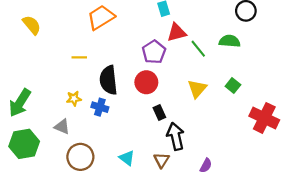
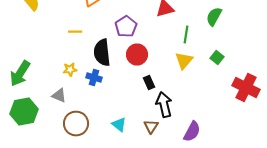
green semicircle: (230, 41) -> (214, 16), turned -66
green line: (198, 49) -> (186, 34), moved, turned 48
purple pentagon: (154, 52) -> (126, 26), moved
purple semicircle: (206, 166) -> (192, 132), size x1.5

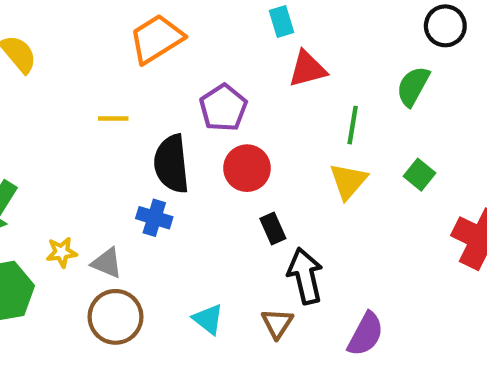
yellow star: (70, 70) -> (62, 252), moved
gray triangle: (59, 96) -> (107, 263), moved

